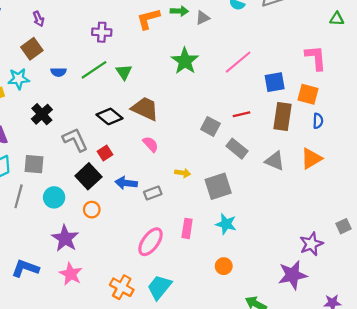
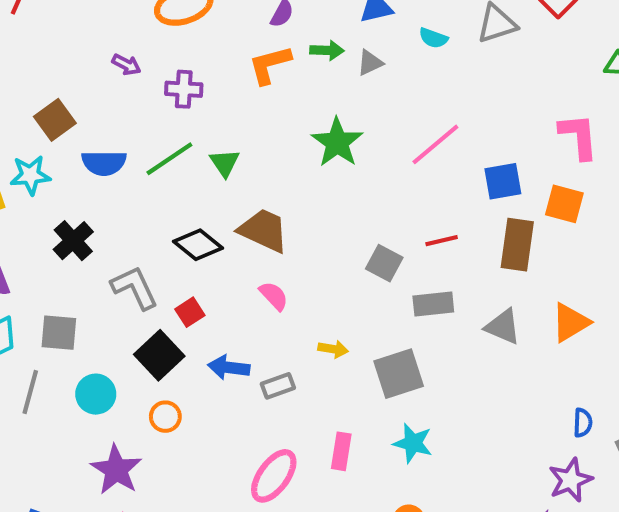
purple arrow: (39, 19) -> (126, 65), moved, turned -40
blue semicircle: (58, 72) -> (104, 163), size x1.5
blue semicircle: (318, 121) -> (583, 423), moved
gray rectangle: (237, 149) -> (433, 304), turned -45

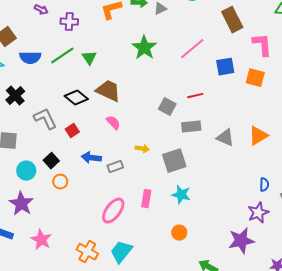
brown rectangle: (517, 245) -> (232, 20), moved, turned -35
black square: (159, 355) -> (51, 161), moved, size x0.7
purple star: (116, 470) -> (21, 204), moved

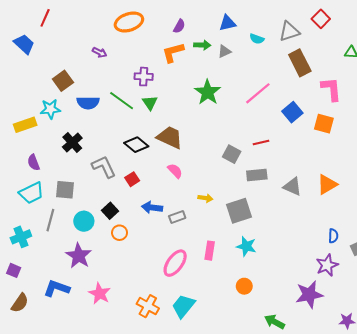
purple cross: (69, 22) -> (144, 77), moved
green line: (62, 56) -> (122, 101), turned 70
blue square: (225, 67) -> (292, 112), turned -30

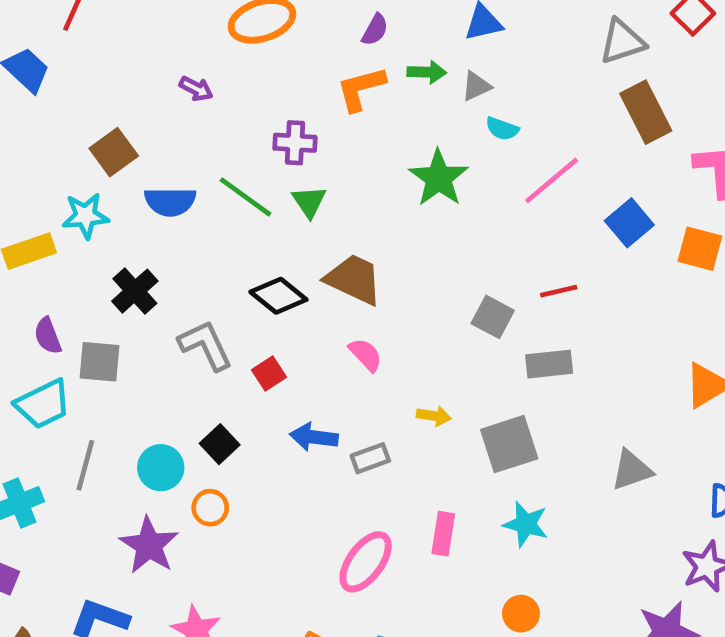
cyan semicircle: (257, 39) -> (502, 129), moved
gray triangle: (292, 187) -> (632, 470), moved, turned -42
gray square: (65, 190) -> (100, 362), moved
orange circle: (119, 233) -> (210, 508), moved

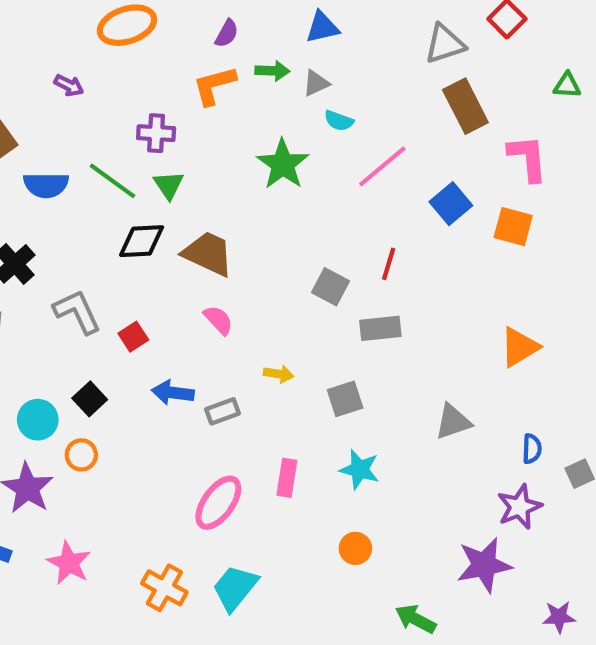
red line: (559, 291) -> (389, 264), turned -60
black diamond: (278, 296) -> (142, 241), moved, turned -42
gray square: (509, 444) -> (345, 399), size x0.7

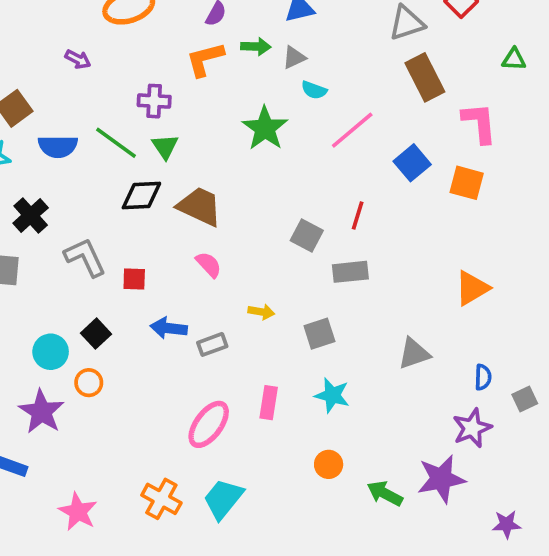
red square: (133, 337) -> (134, 279), turned 35
pink star: (69, 563) -> (78, 512), moved
green arrow: (416, 619) -> (385, 493), moved

